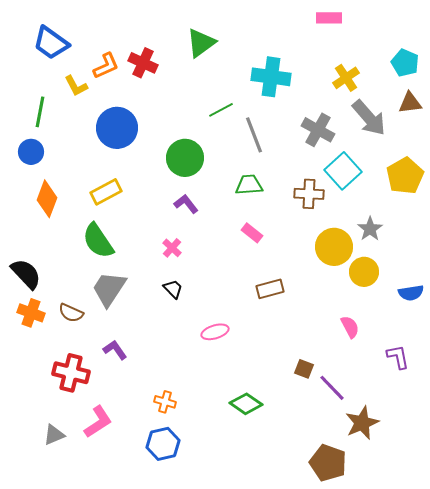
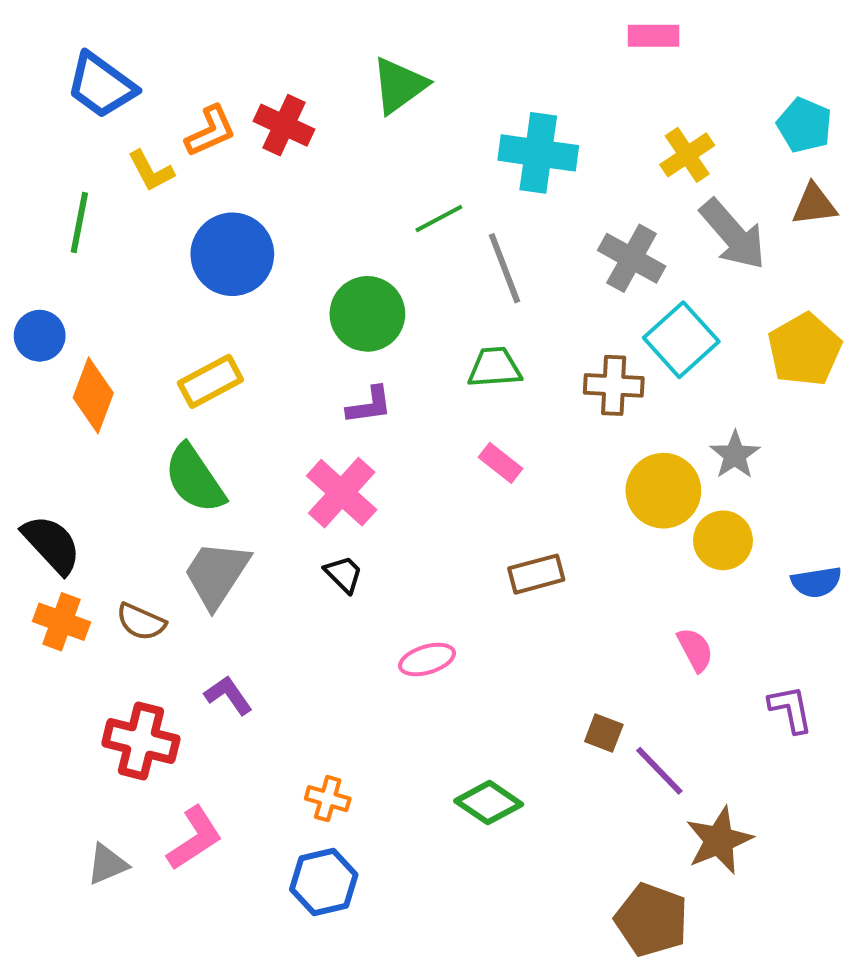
blue circle: (31, 152) -> (40, 336), moved
purple L-shape: (186, 204) -> (369, 405), turned 120
pink cross: (172, 248) -> (342, 493), size x1.8

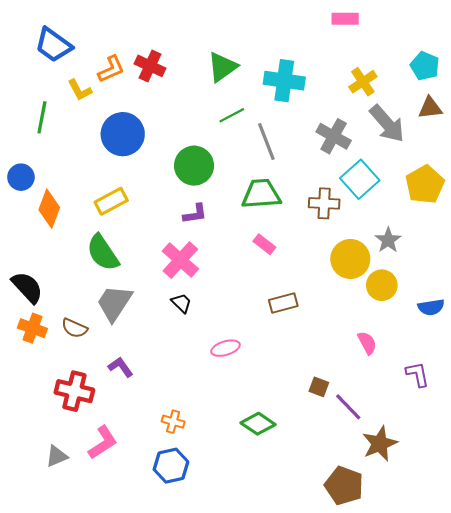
green triangle: (399, 85) -> (222, 67), moved
green trapezoid: (495, 368) -> (261, 194), size x1.4

